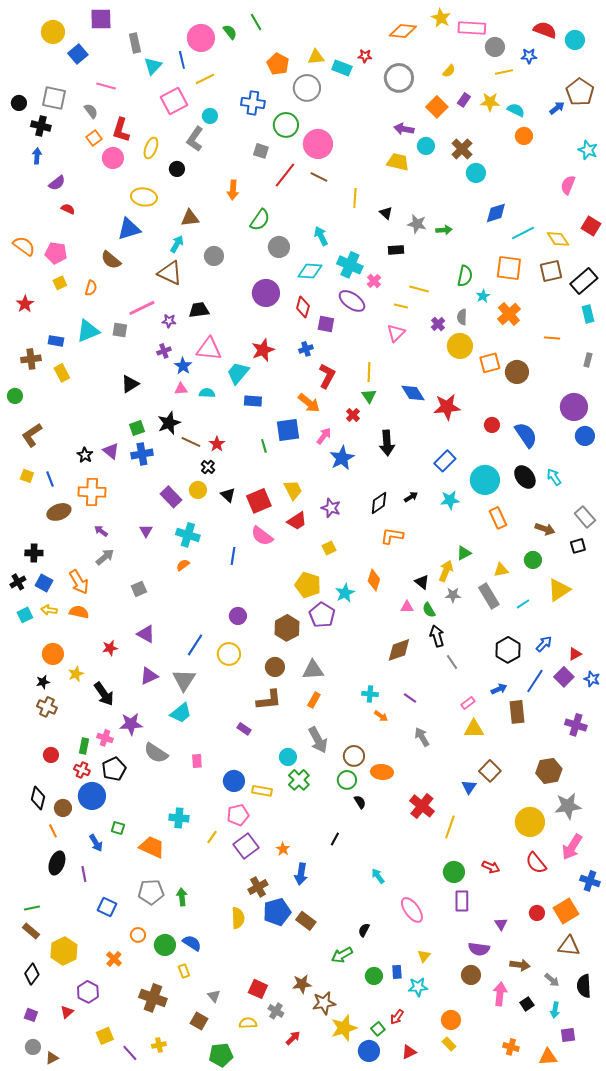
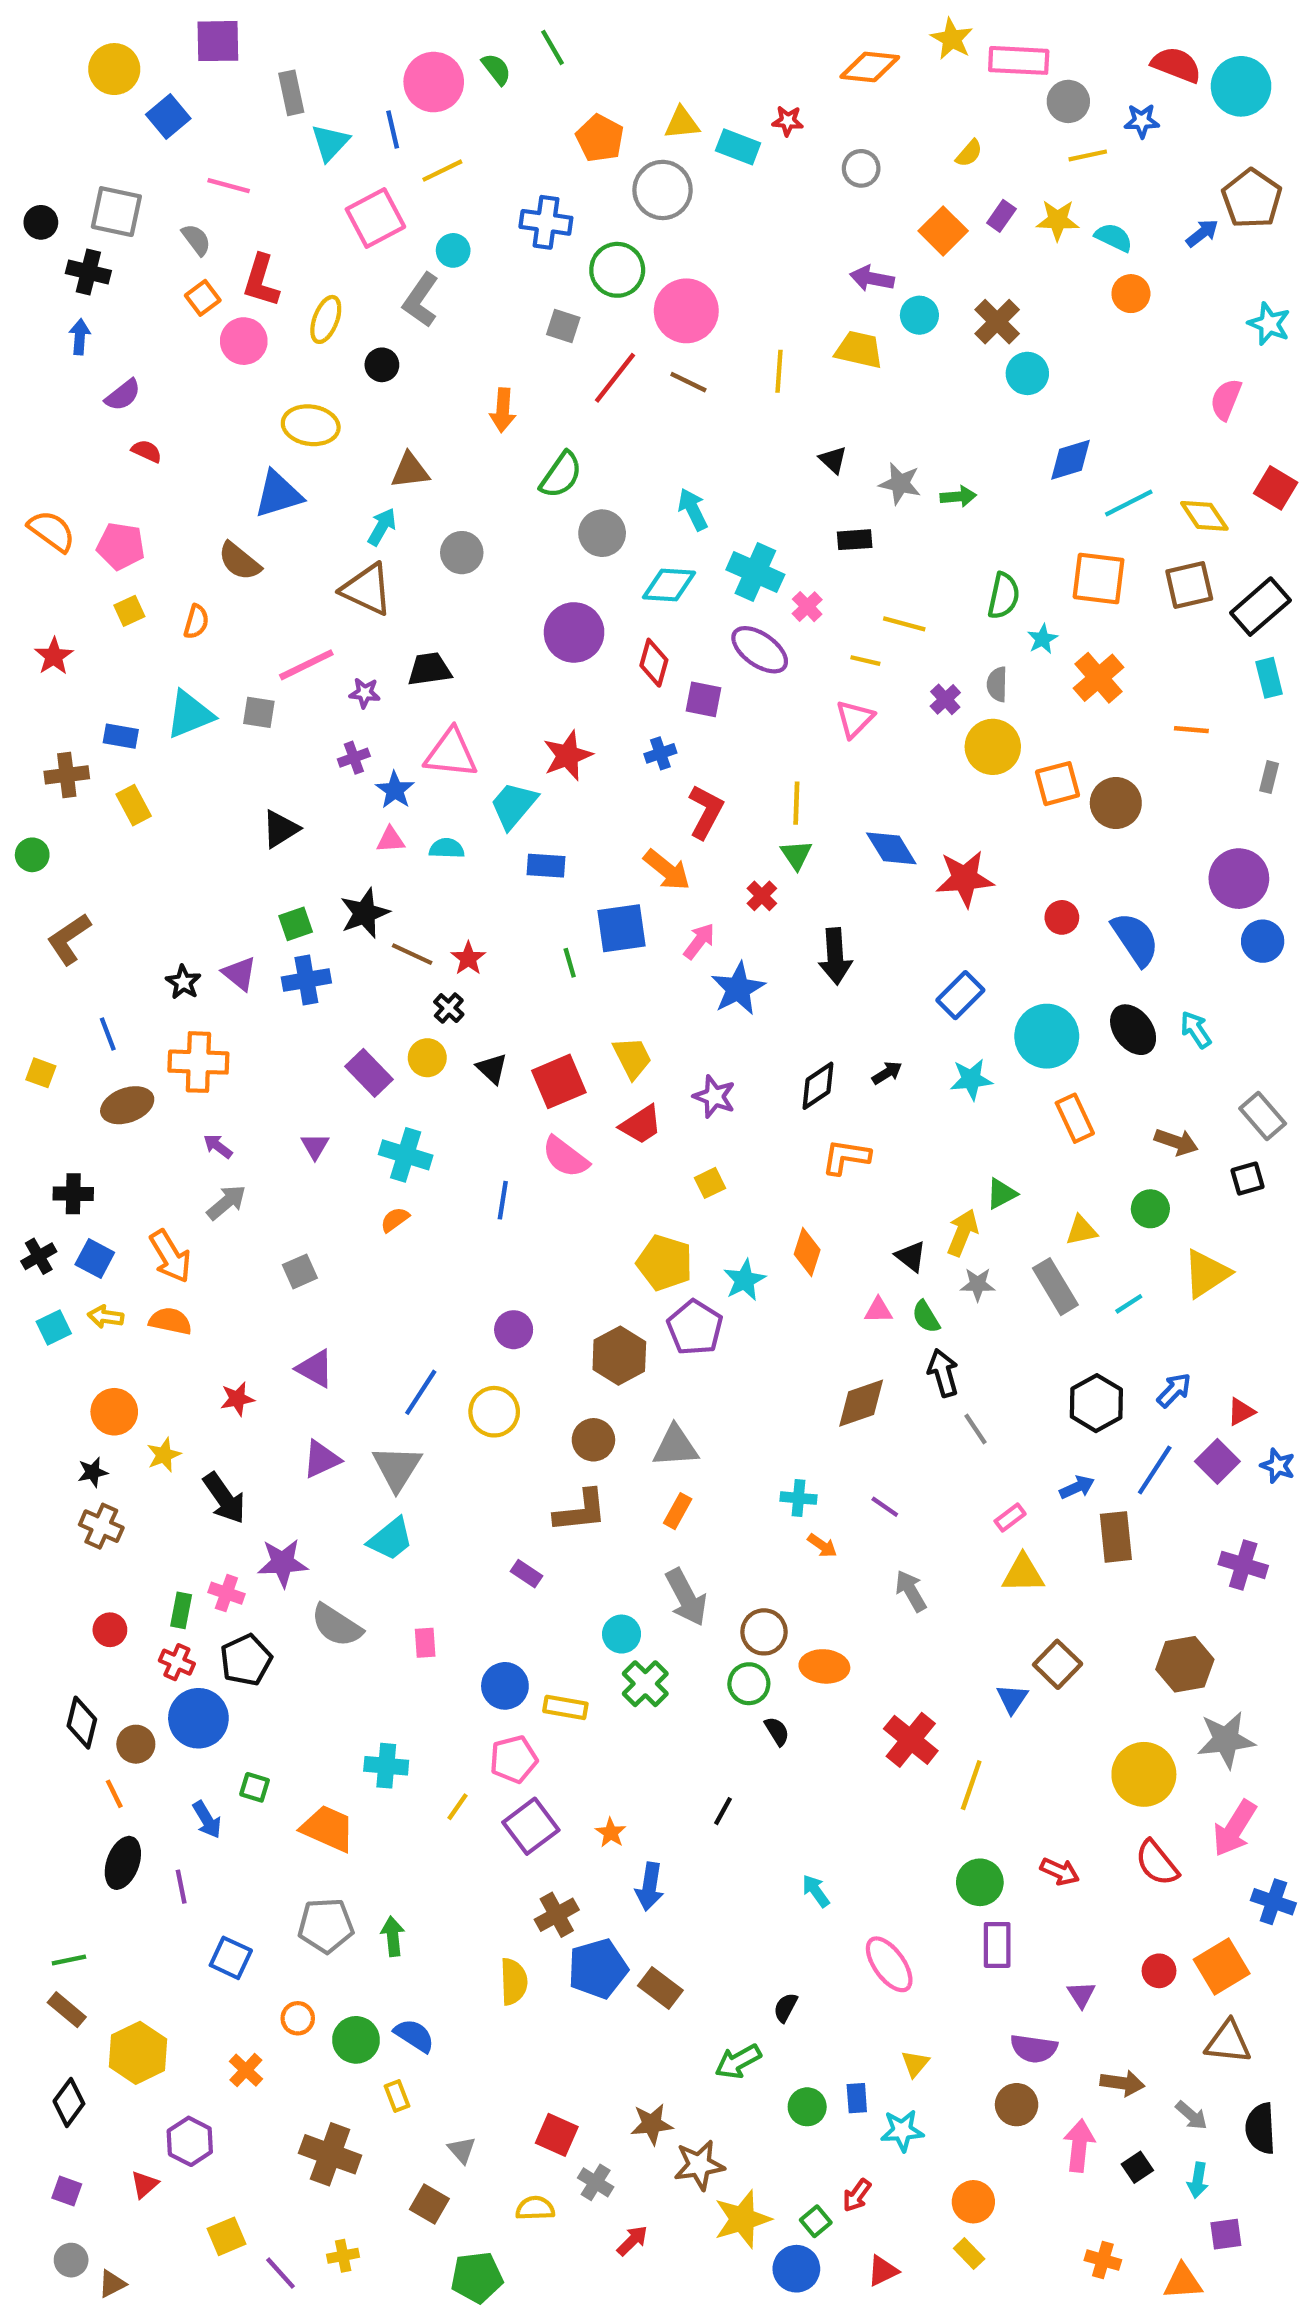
cyan circle: (575, 40) -> (1241, 86), size x1.4
gray circle: (399, 78) -> (861, 168), size x0.6
yellow line: (355, 198) -> (779, 371), moved
yellow square: (27, 476) -> (41, 1073), moved

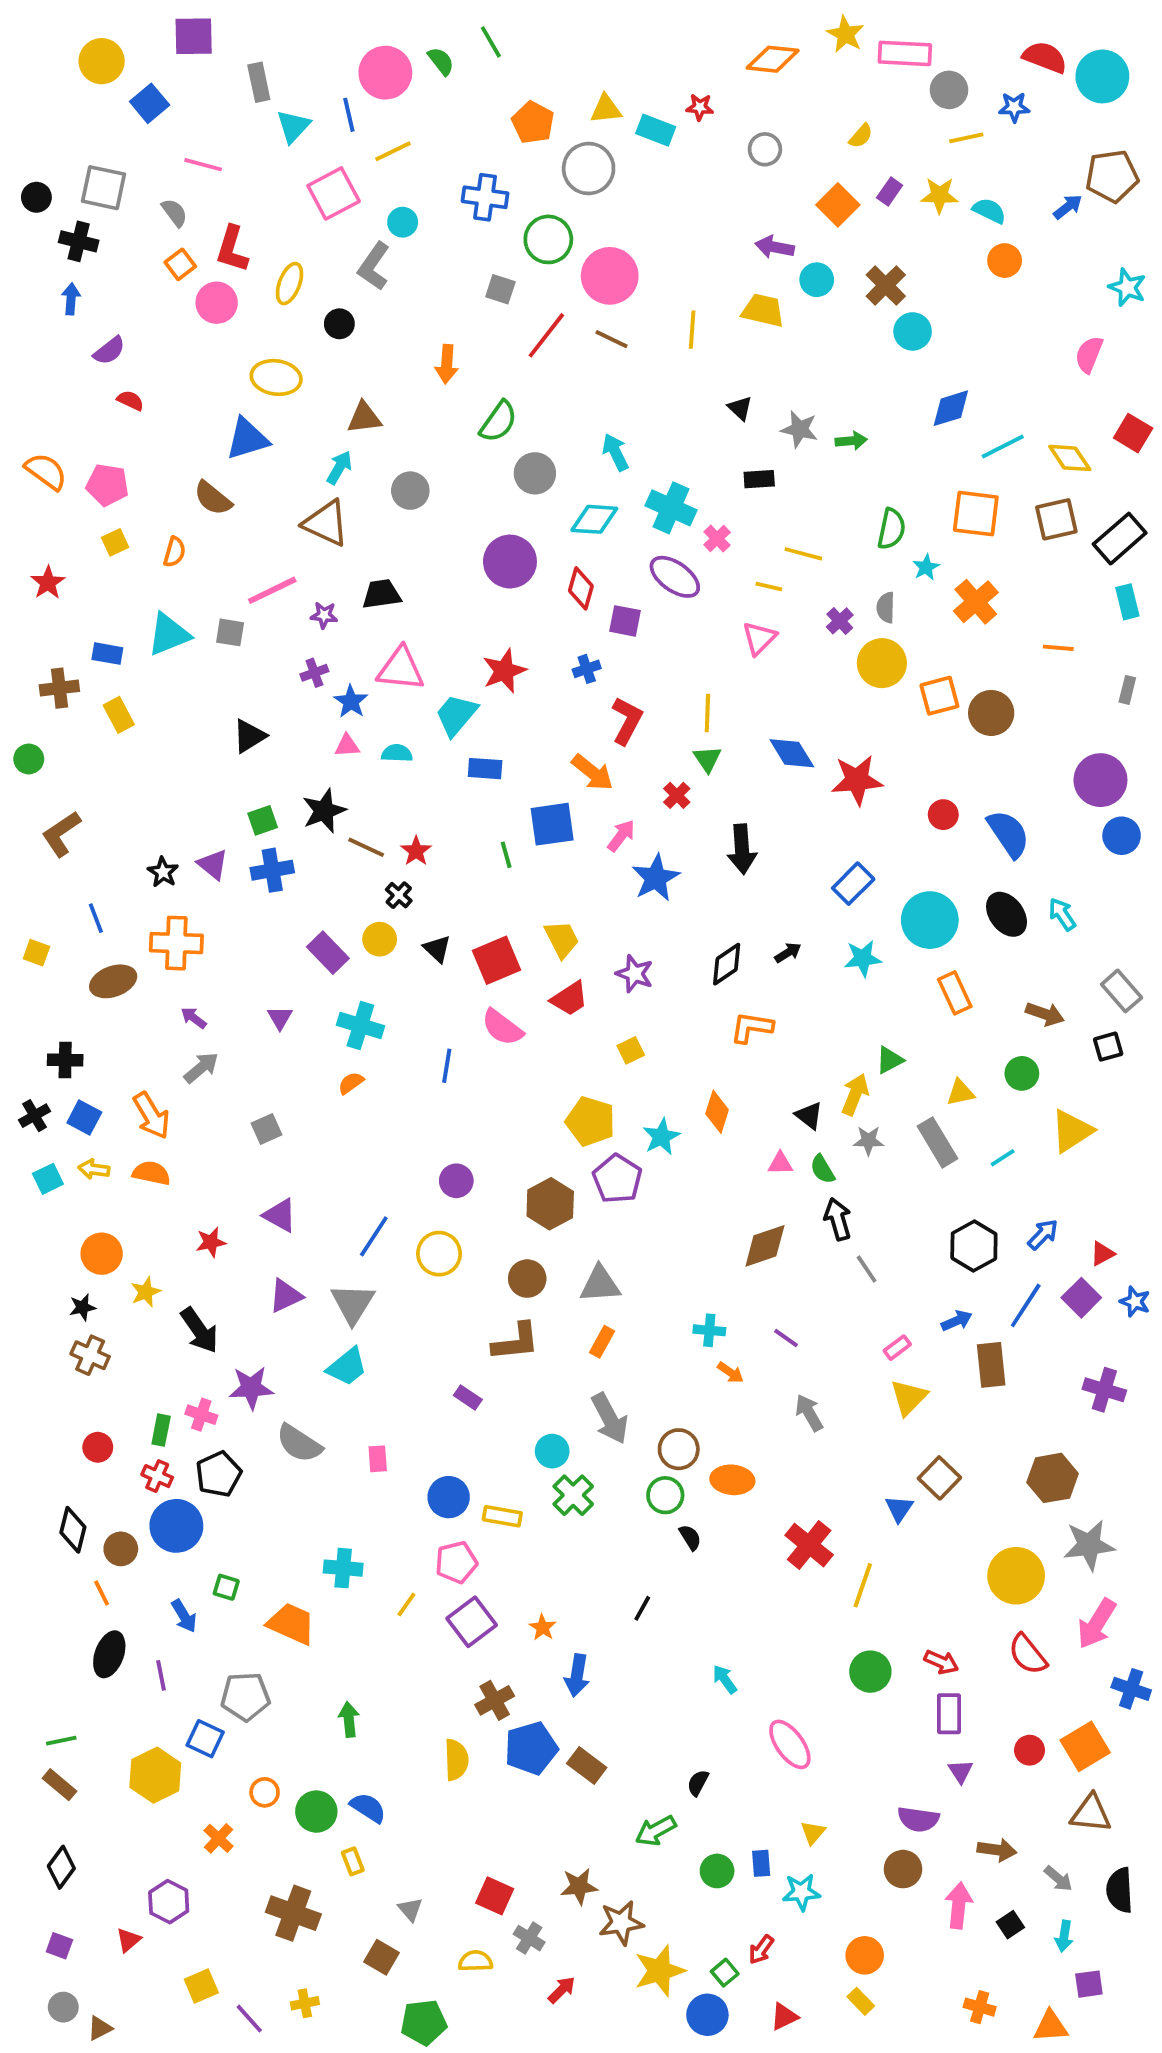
brown pentagon: (1252, 199) -> (1112, 176), turned 30
yellow triangle: (1023, 1574) -> (909, 1397), turned -45
gray pentagon: (326, 1925) -> (245, 1697), moved
purple rectangle: (997, 1945) -> (949, 1714), moved
yellow hexagon: (138, 2053) -> (155, 1775), moved

